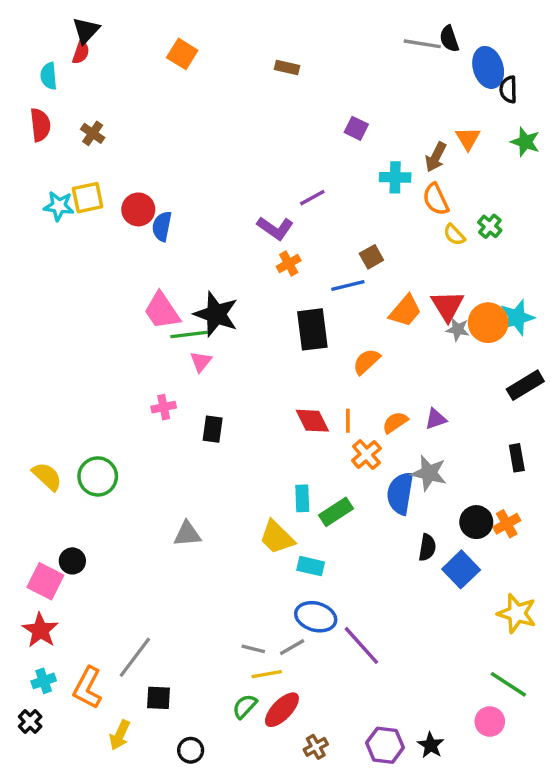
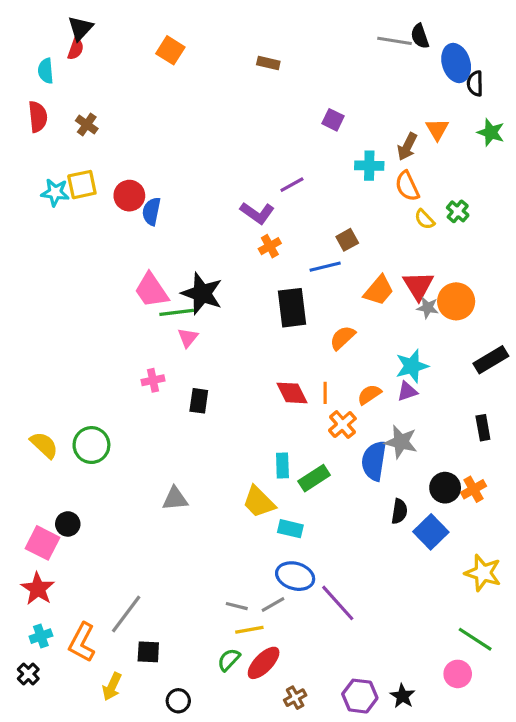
cyan star: (517, 318) -> (412, 366), moved

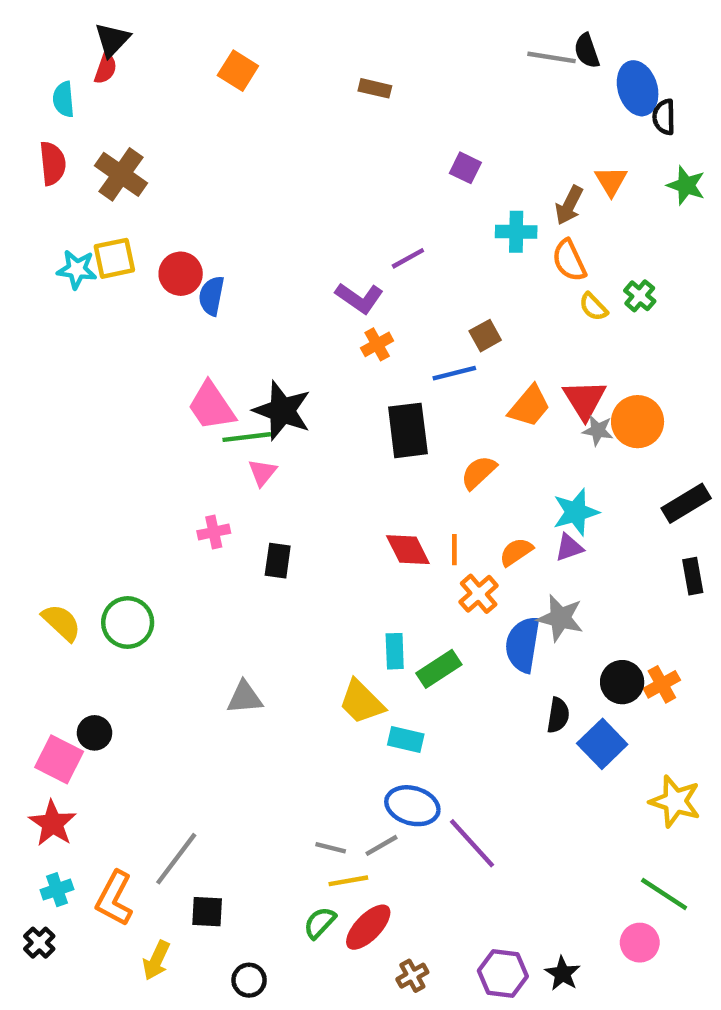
brown cross: (87, 125) -> (121, 174), size x1.6
black rectangle: (483, 428) -> (693, 576), moved

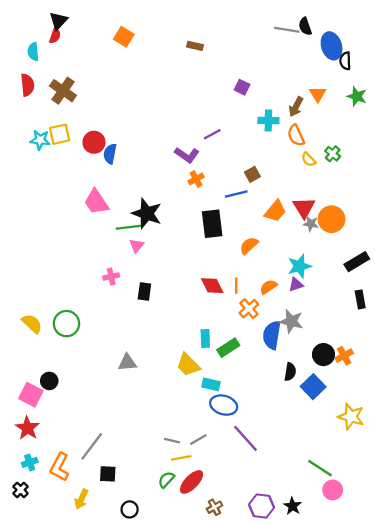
pink trapezoid: (211, 406) -> (96, 202), moved
blue ellipse: (412, 806) -> (224, 405), moved
green line: (664, 894) -> (320, 468), moved

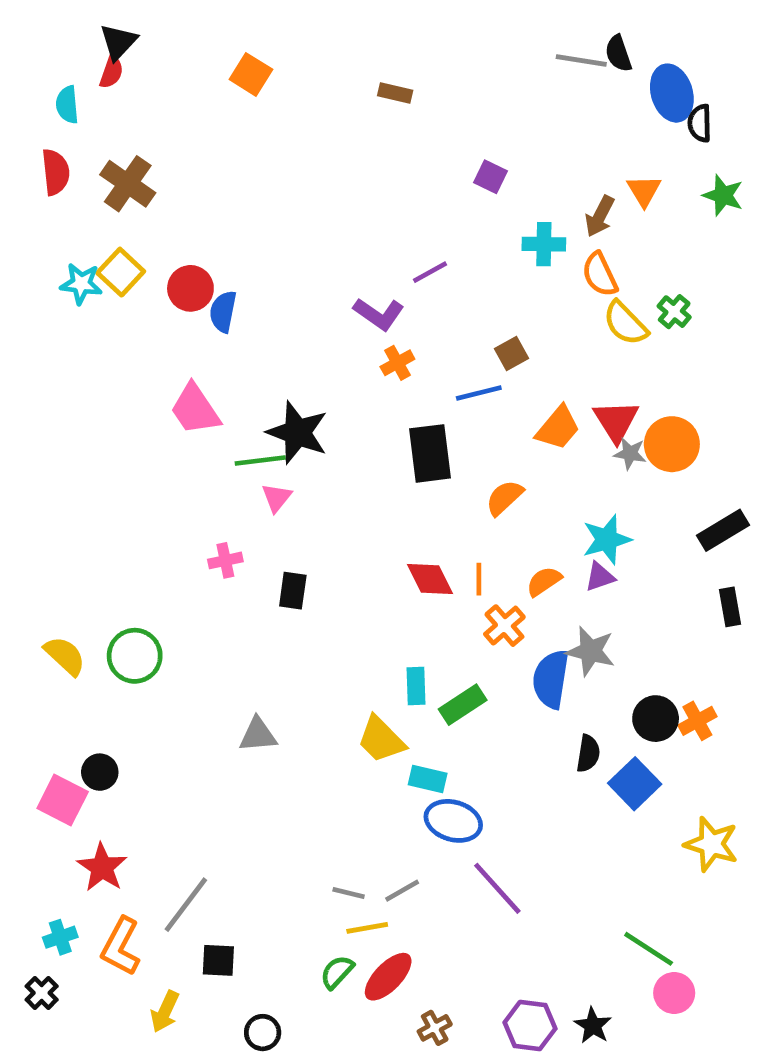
yellow square: (60, 134) -> (121, 272), turned -35
yellow semicircle: (309, 159) -> (625, 323), size x1.5
red star: (27, 428) -> (102, 867), moved

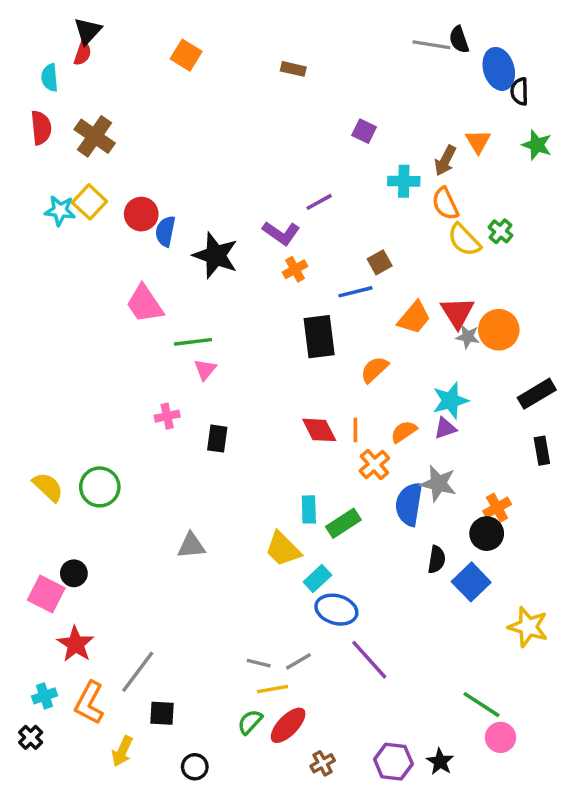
black star: (297, 433) -> (215, 255), moved
orange cross: (697, 721) -> (497, 508), moved
cyan rectangle: (428, 779) -> (317, 578), turned -56

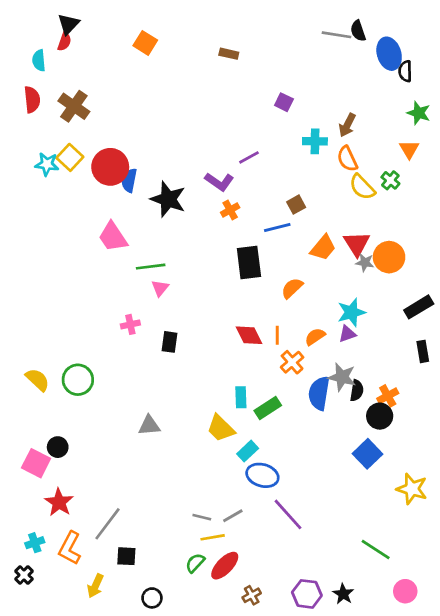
orange triangle: (478, 141) -> (409, 149), moved
red circle: (141, 214) -> (110, 167), size x1.4
black semicircle: (437, 559) -> (357, 390), moved
pink circle: (501, 737) -> (405, 591), moved

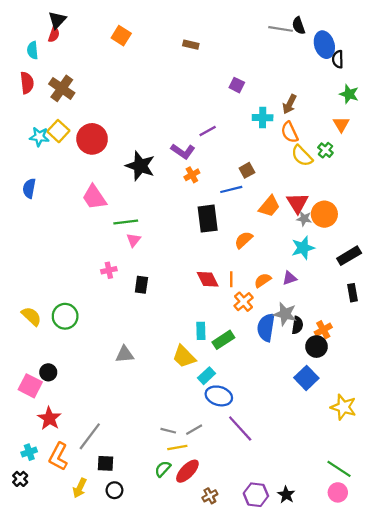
blue semicircle: (129, 180) -> (29, 188), moved
cyan star: (351, 312) -> (303, 248), moved
green line: (376, 549) -> (339, 469), moved
black circle: (152, 598) -> (114, 490), moved

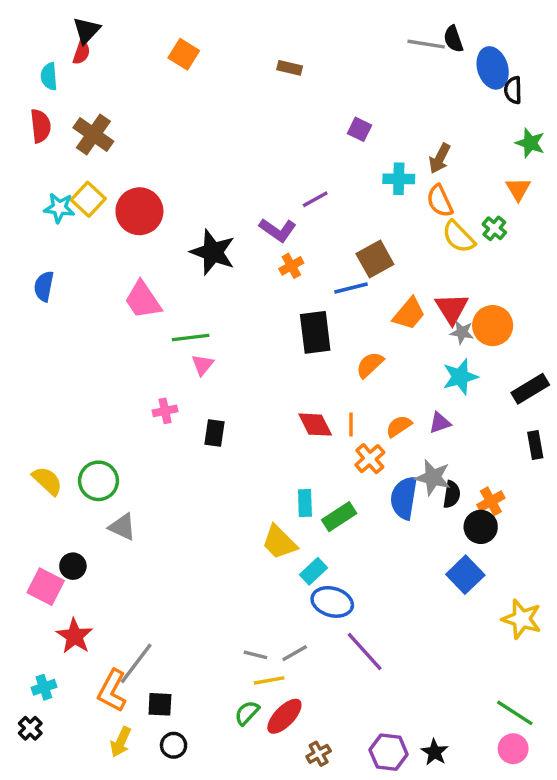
brown square: (247, 170) -> (375, 259), size x1.5
gray triangle: (125, 354) -> (122, 527), moved, turned 30
orange L-shape: (58, 457) -> (112, 691), moved

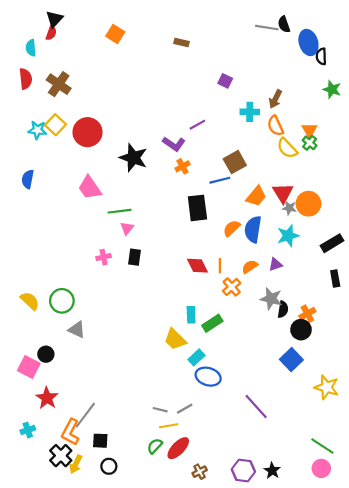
orange triangle: (518, 189) -> (310, 130), moved
black rectangle: (215, 433) -> (134, 257), moved
blue semicircle: (404, 498) -> (253, 229), moved
purple line: (365, 651) -> (256, 407), moved
black cross: (30, 728) -> (61, 456), moved, size x1.5

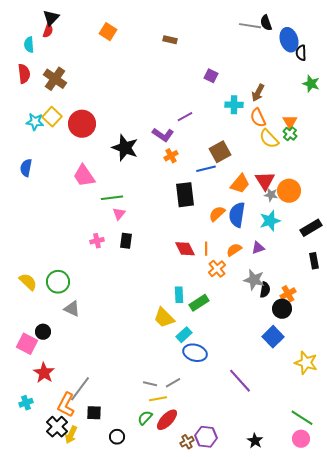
black circle: (109, 466) -> (117, 437), moved
purple hexagon: (243, 471) -> (206, 437), moved

